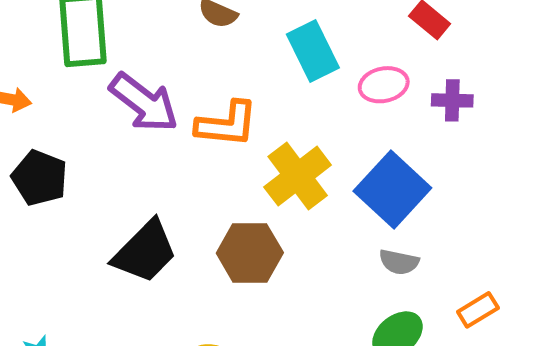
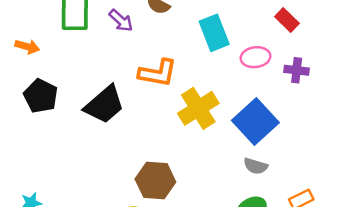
purple arrow: (144, 103) -> (121, 21), moved, size x0.6
black trapezoid: (145, 252) -> (104, 105), moved
brown hexagon: (250, 253) -> (155, 181), moved

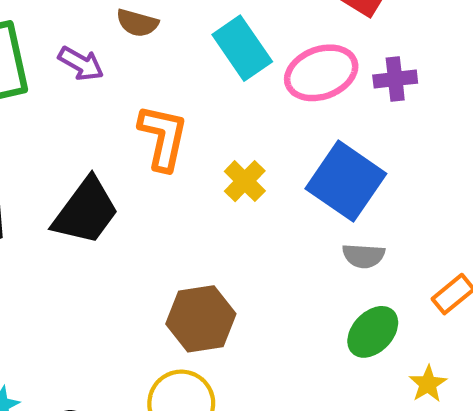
pink ellipse: (256, 57) -> (321, 73), size x1.4
orange L-shape: (158, 73) -> (163, 137), turned -75
yellow cross: (198, 108) -> (245, 181), size x0.6

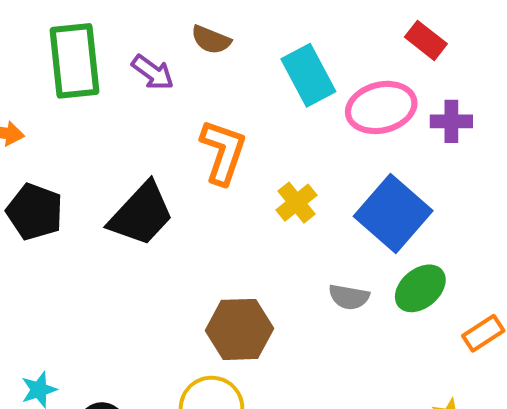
gray semicircle: (364, 256) -> (349, 297), moved
green ellipse: (373, 332) -> (420, 288), moved

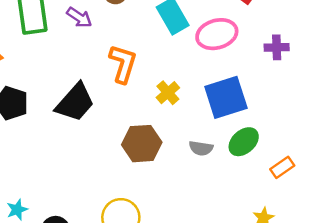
purple cross: (451, 121) -> (277, 47), moved
blue square: (393, 214) -> (226, 97), turned 33
brown hexagon: (239, 329) -> (142, 144), moved

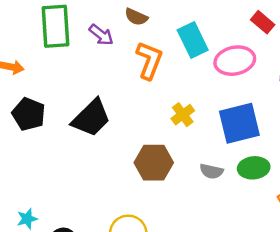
orange L-shape: (123, 64) -> (149, 60), moved
green ellipse: (244, 142) -> (254, 168), turned 32

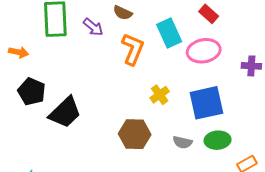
red rectangle: (263, 22) -> (209, 14), moved
black trapezoid: (91, 118) -> (65, 112), moved

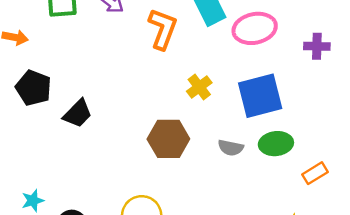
black trapezoid: (65, 112) -> (78, 114), size x0.7

